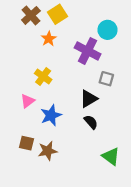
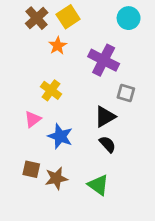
cyan circle: (108, 30) -> (129, 18), moved
blue star: (51, 115) -> (60, 136), turned -30
green triangle: (111, 156) -> (98, 185), moved

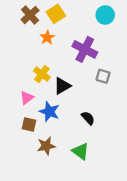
black triangle: (105, 117) -> (62, 86), moved
brown square: (31, 169) -> (29, 124), moved

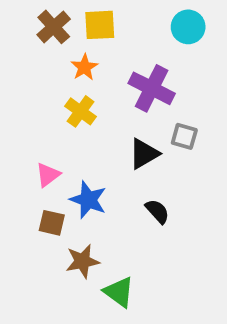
yellow square: (56, 14) -> (100, 25), turned 30
yellow cross: (42, 74) -> (81, 111), moved
black triangle: (62, 86) -> (144, 154), moved
green triangle: (81, 151) -> (119, 292), moved

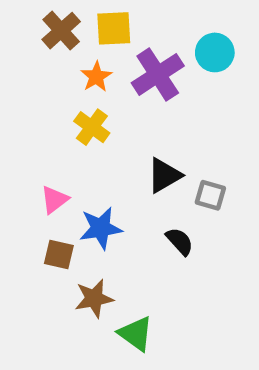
cyan circle: (188, 27) -> (215, 52), moved
purple cross: (152, 88) -> (158, 74), moved, turned 30
gray square: (184, 136) -> (210, 195), moved
blue star: (88, 200) -> (101, 228), turned -30

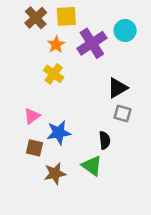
black triangle: (164, 175) -> (117, 88), moved
black semicircle: (180, 241) -> (105, 140), turned 36
green triangle: (136, 334) -> (92, 166), moved

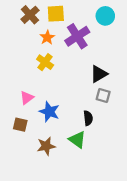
cyan circle: (125, 30) -> (105, 16), moved
blue star: (59, 133) -> (49, 112), turned 30
brown square: (34, 148) -> (20, 125), moved

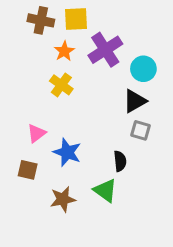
brown cross: (30, 15) -> (41, 20), turned -36
cyan circle: (105, 16) -> (143, 69), moved

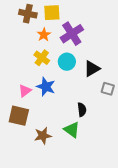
cyan circle: (143, 69) -> (67, 62), moved
gray square: (140, 130) -> (108, 89), moved
blue star: (67, 152) -> (46, 87), moved
brown square: (28, 170) -> (19, 116), size x1.5

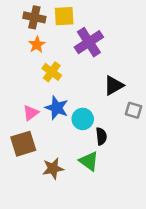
orange star: (44, 35) -> (37, 45), moved
cyan circle: (67, 62) -> (83, 119), moved
brown square: (19, 116) -> (23, 144), turned -30

